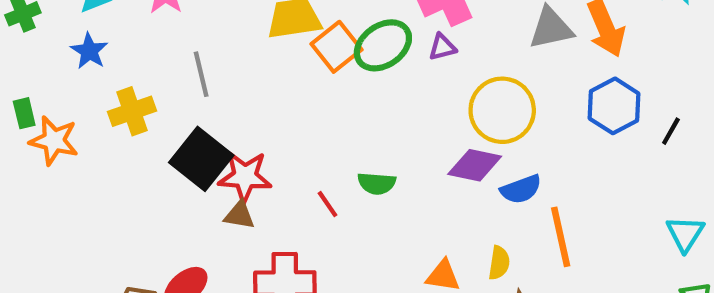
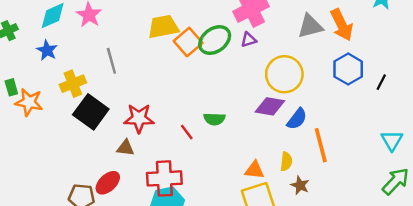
black square: (201, 159) -> (91, 112), moved
blue semicircle: (521, 189) -> (297, 119), turned -30
brown triangle: (239, 215) -> (125, 148), moved

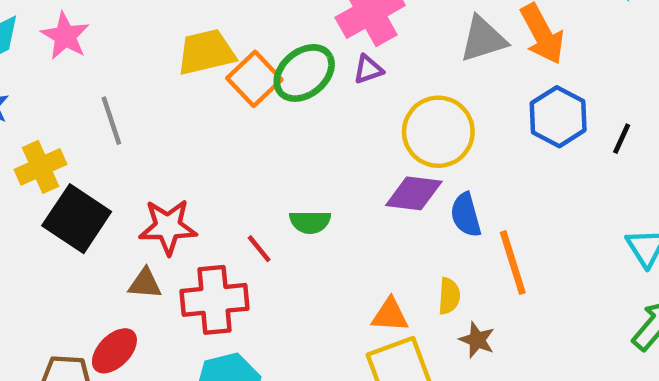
blue semicircle: (297, 119) -> (466, 215), turned 130
red cross: (164, 178) -> (214, 300), moved

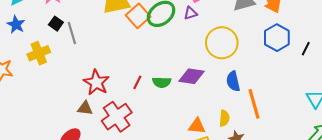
purple diamond: (414, 193) -> (191, 76), moved
black square: (77, 219) -> (56, 24), moved, size x0.5
red star: (168, 227) -> (96, 82), turned 30
red line: (259, 249) -> (137, 82), moved, turned 64
red cross: (214, 300) -> (117, 117), turned -32

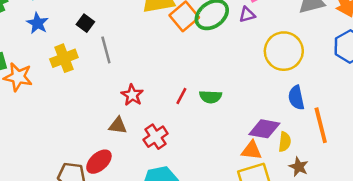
gray line: (72, 33) -> (106, 50), moved
purple diamond: (191, 76) -> (264, 129), moved
red star: (96, 82) -> (132, 95), size x0.7
red cross: (117, 117) -> (156, 137), size x0.7

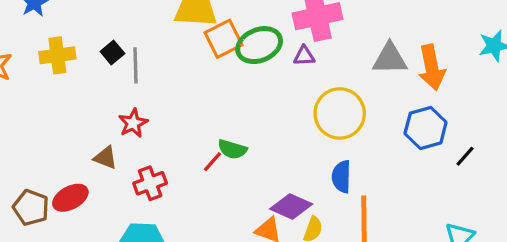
black square: (85, 23) -> (112, 52), moved
gray line: (106, 50) -> (136, 65), moved
red line: (181, 96) -> (213, 162), moved

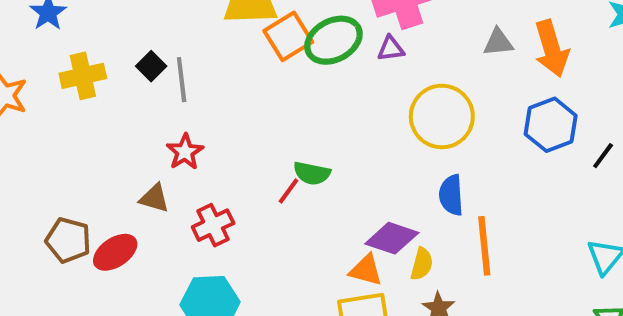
gray triangle: (390, 59) -> (498, 42), size x0.7
brown pentagon: (31, 208) -> (68, 240), moved

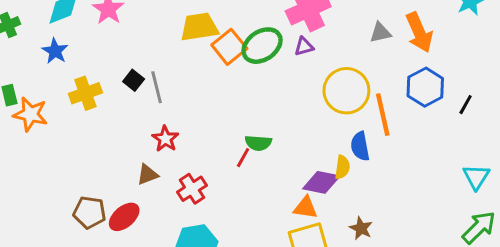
brown triangle: (154, 198) -> (147, 175), turned -30
orange line: (484, 246) -> (383, 115), moved
yellow semicircle: (422, 264) -> (342, 167), moved

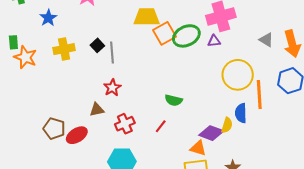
gray triangle: (380, 33) -> (266, 40), turned 35
red line: (243, 158) -> (161, 126), moved

